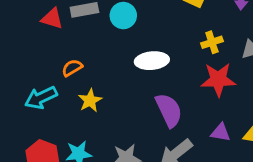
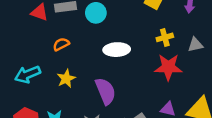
orange semicircle: (72, 68) -> (61, 44), moved
purple semicircle: (169, 110) -> (105, 91), moved

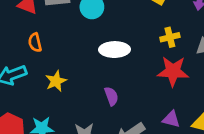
orange semicircle: (61, 44) -> (35, 42), moved, turned -77
purple semicircle: (105, 91) -> (111, 96), moved, size x0.6

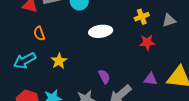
red star: (173, 71) -> (147, 42), size x0.7
purple semicircle: (111, 96) -> (104, 77), moved

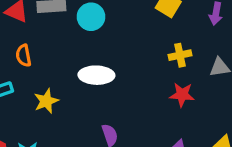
white ellipse: (101, 31) -> (96, 75), moved

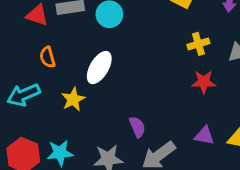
white ellipse: (96, 75) -> (99, 68), moved, turned -56

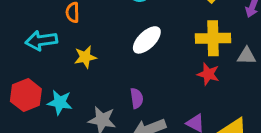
yellow cross: (198, 44) -> (213, 38), size x1.6
white ellipse: (99, 68) -> (147, 40), moved

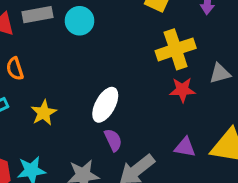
white ellipse: (147, 40) -> (105, 105), moved
gray triangle: (247, 56) -> (220, 73), moved

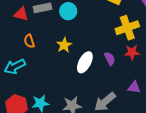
yellow star: (44, 113) -> (64, 45), moved
purple semicircle: (113, 140) -> (110, 59), moved

